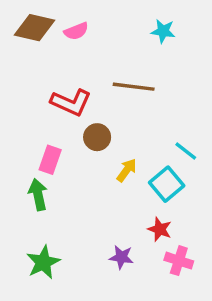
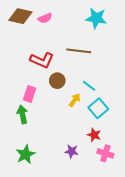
cyan star: (163, 31) -> (96, 18), size x1.5
cyan line: (186, 151) -> (89, 86), moved

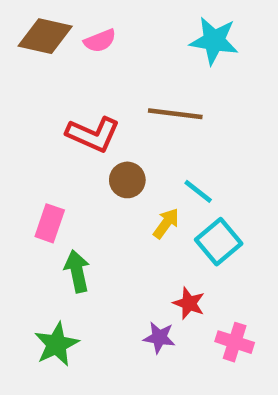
pink rectangle: (30, 94) -> (50, 223), moved
green arrow: (22, 114) -> (77, 271), moved
red star: (94, 135) -> (189, 303), moved

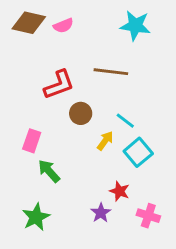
red L-shape: (93, 134) -> (59, 85), turned -44
green arrow: (77, 271) -> (49, 171), turned -30
purple star: (159, 337) -> (101, 213), turned 30

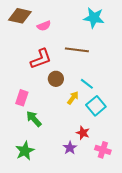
pink semicircle: (63, 26) -> (44, 26), moved

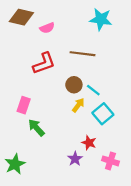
brown circle: (56, 79) -> (74, 85), moved
green star: (25, 151) -> (15, 164), moved

